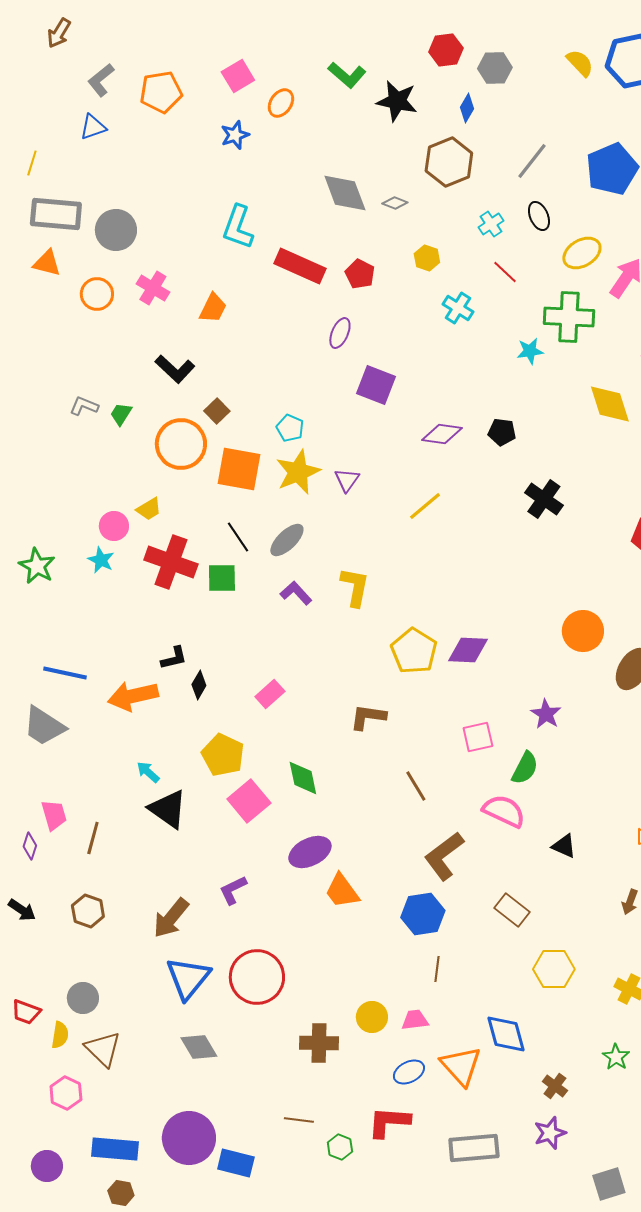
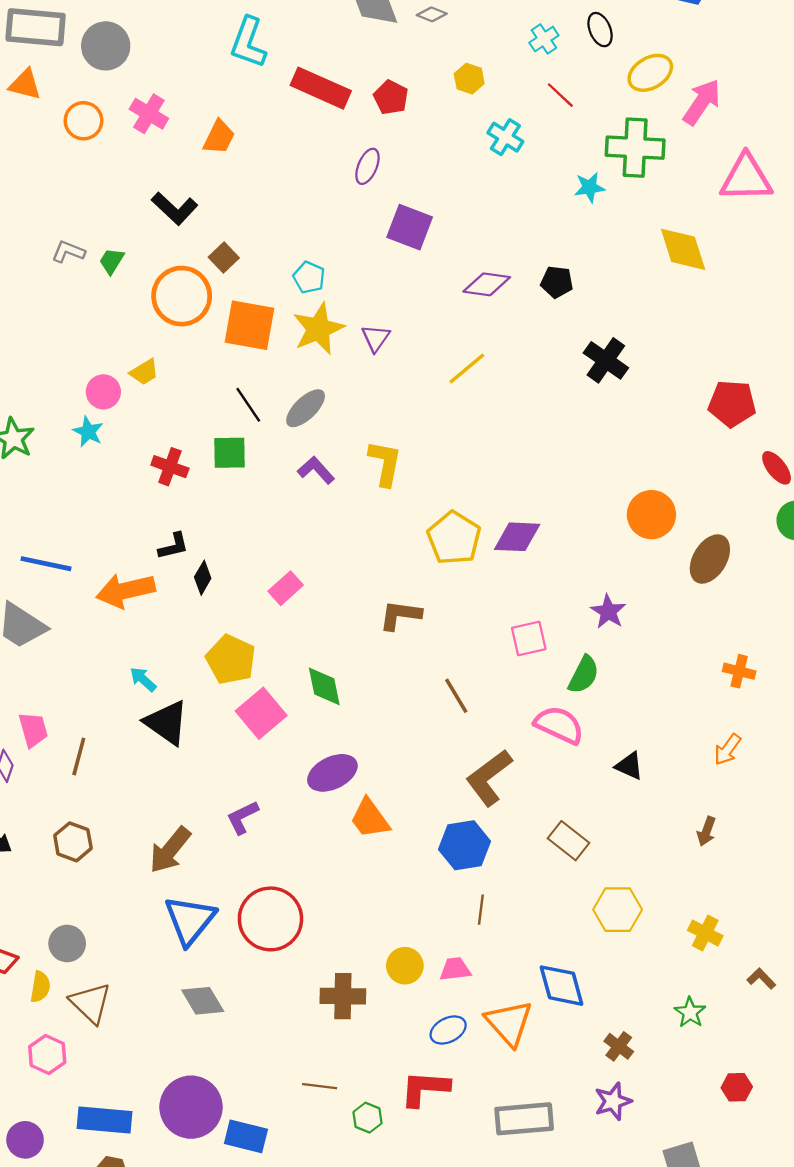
red cross: (171, 562) -> (170, 467), moved, size x0.6

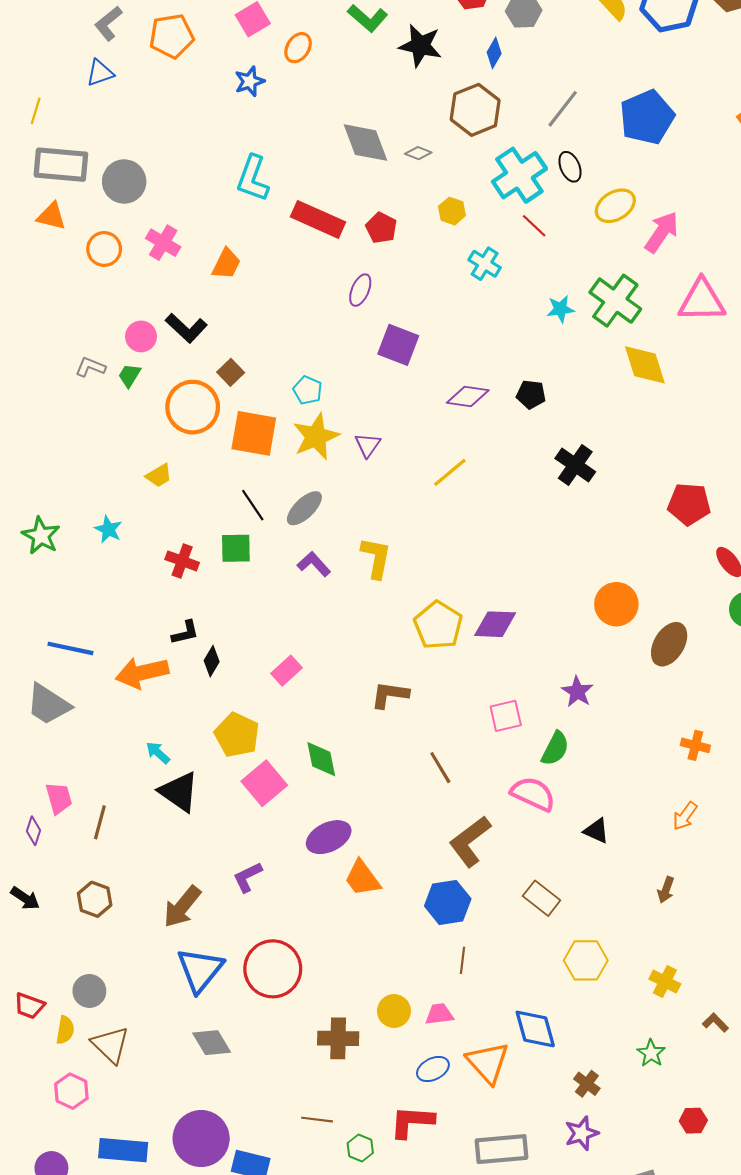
cyan cross: (544, 39) -> (519, 175), size x2.0
green cross: (635, 148) -> (615, 301), moved, turned 33
pink circle: (103, 392) -> (141, 336), moved

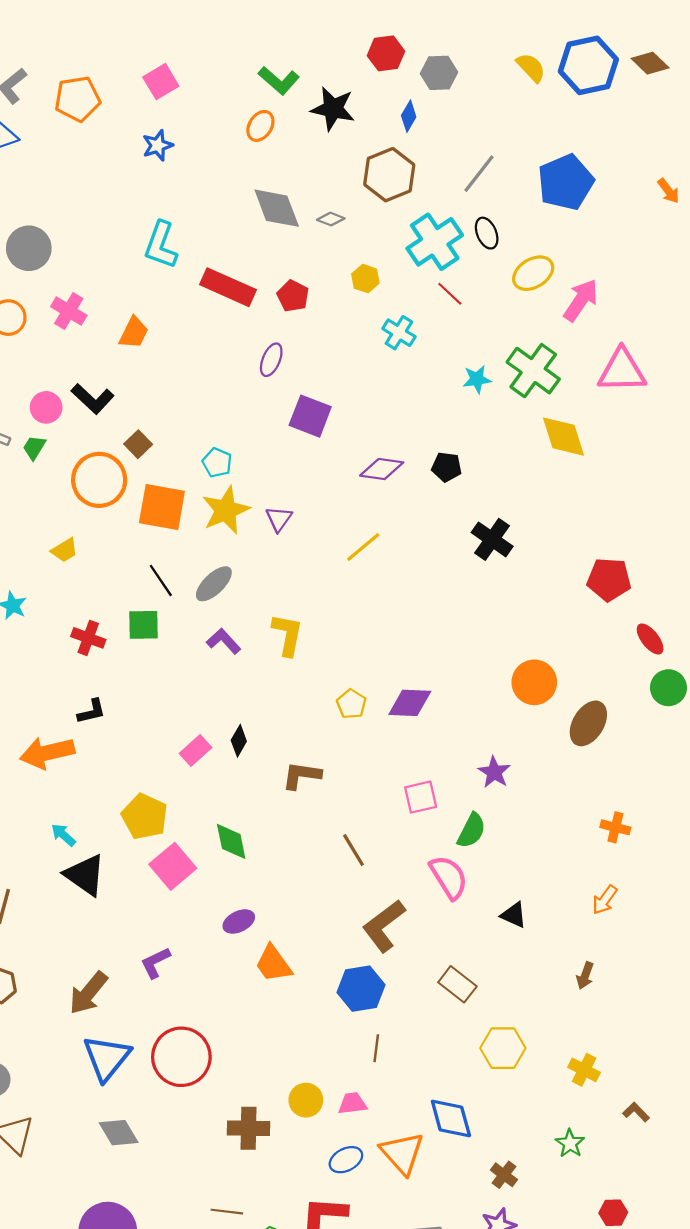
orange ellipse: (298, 48) -> (260, 126), moved
yellow pentagon: (438, 625) -> (351, 704), size x0.6
black diamond: (212, 661) -> (239, 741), moved
pink semicircle: (533, 794) -> (449, 877), turned 33
purple ellipse: (329, 837) -> (239, 922), size x0.7

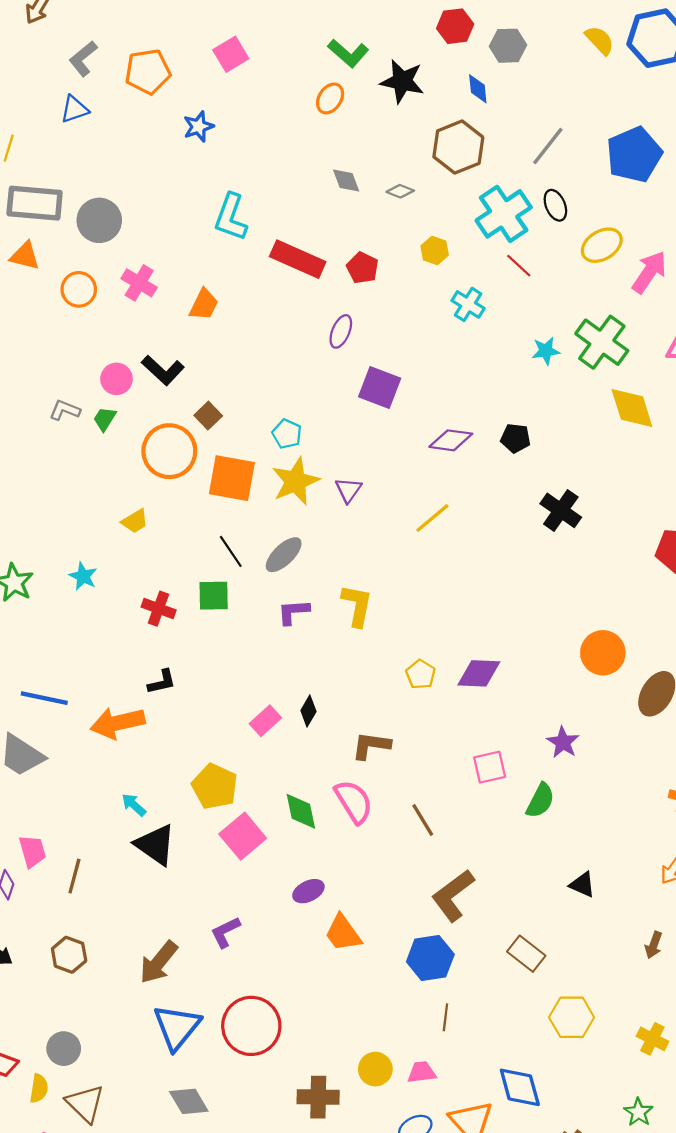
blue diamond: (409, 116) -> (478, 89), turned -36
blue star: (158, 145) -> (198, 127), moved
gray diamond: (277, 208) -> (346, 180), size x0.6
purple L-shape: (224, 641) -> (293, 612), turned -52
pink semicircle: (449, 877) -> (354, 802), moved

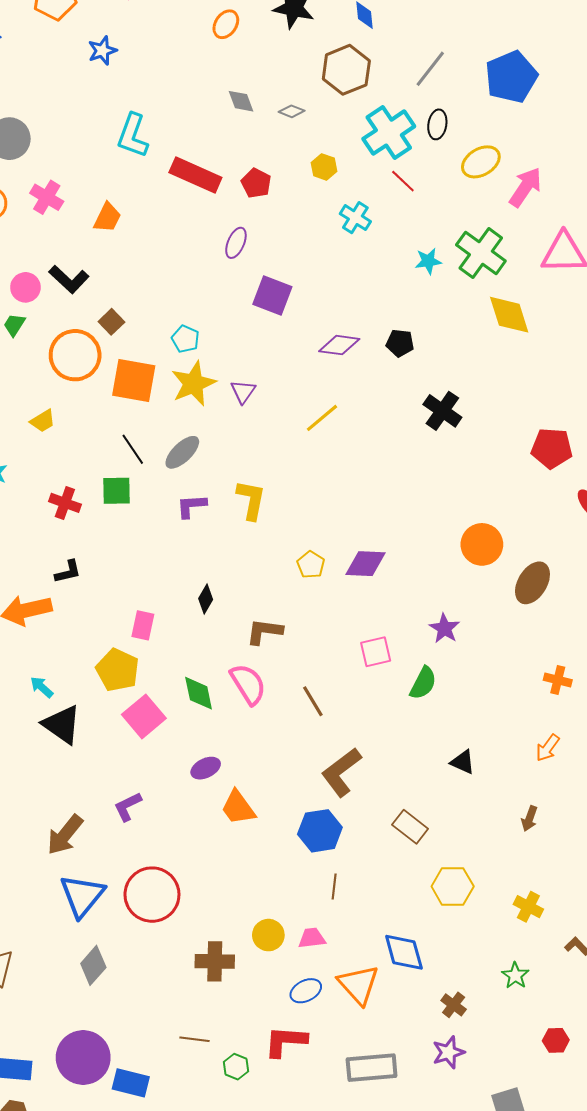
black ellipse: (555, 205) -> (437, 124), turned 32
pink rectangle: (265, 721) -> (143, 625), moved, turned -36
gray diamond: (189, 1101) -> (93, 965), turned 72

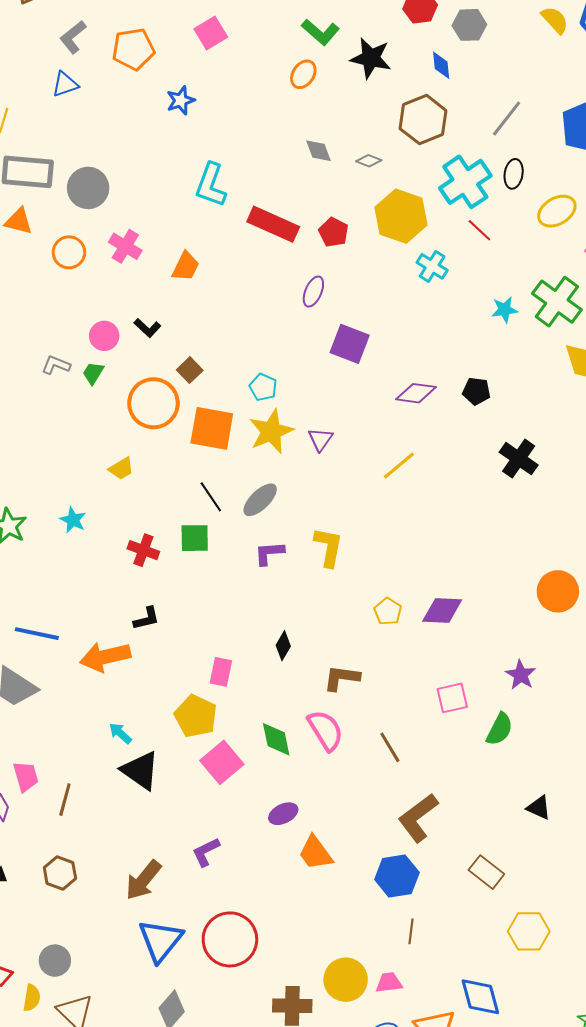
yellow hexagon: (324, 167) -> (401, 216), size x2.0
black L-shape: (69, 279) -> (147, 328), size x0.7
yellow circle: (268, 935) -> (346, 980), size x1.4

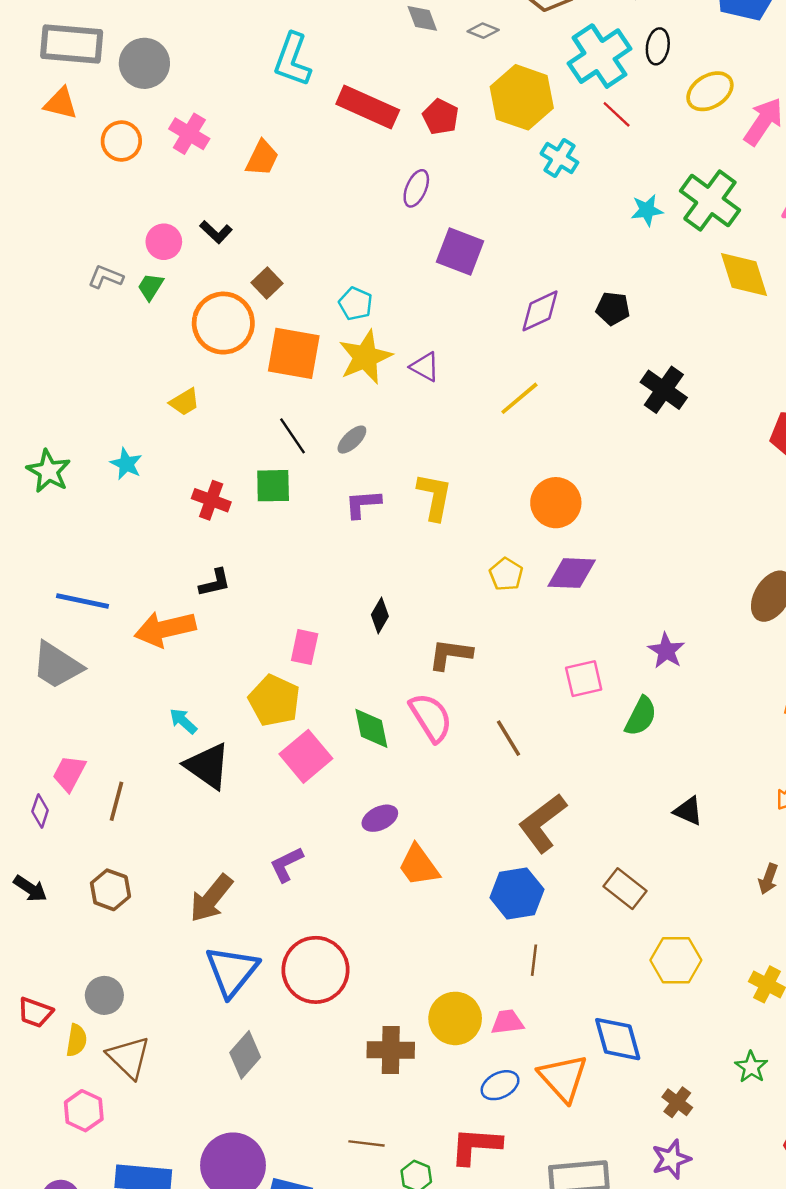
purple diamond: (416, 393) -> (540, 311), turned -33
purple triangle: (320, 439) -> (425, 367), turned -36
gray ellipse: (260, 500) -> (352, 440), size x0.7
orange circle: (558, 591) -> (556, 503), moved
pink trapezoid: (26, 776) -> (69, 773), turned -136

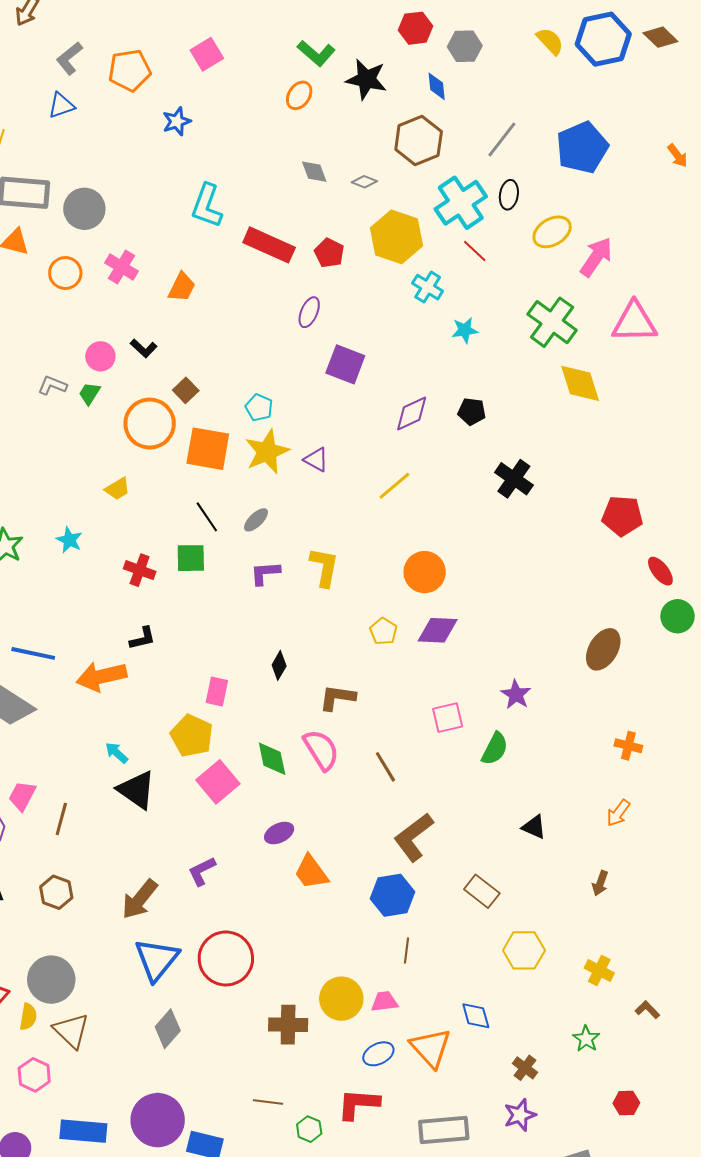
cyan star: (647, 210) -> (465, 330), moved
gray circle: (104, 995) -> (51, 980), size x1.5
blue diamond: (618, 1039) -> (476, 1016), size x0.7

